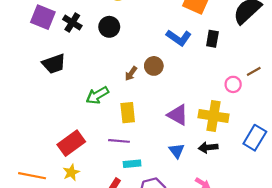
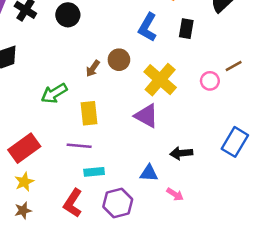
blue L-shape: (179, 38) -> (148, 27), turned 85
yellow cross: (214, 116) -> (160, 80), moved, turned 32
blue triangle: (177, 151) -> (149, 173), moved, turned -49

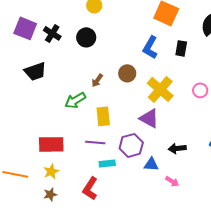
brown arrow: (93, 68) -> (97, 80), moved
red rectangle: (24, 148) -> (51, 144), turned 35
purple hexagon: (118, 203) -> (131, 145), moved

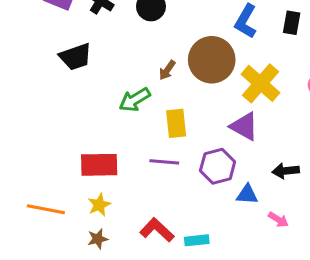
brown circle: (127, 73) -> (212, 60), size x1.8
cyan rectangle: (107, 163) -> (197, 240), moved
red L-shape: (90, 188) -> (157, 230), turned 100

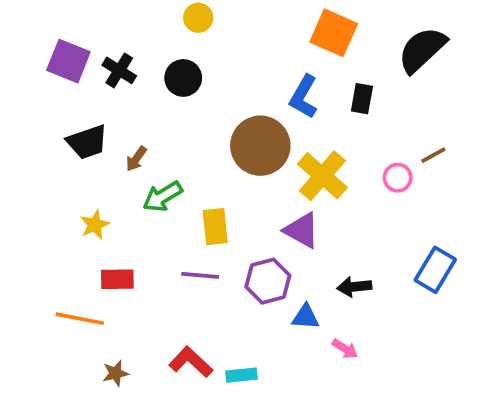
brown arrow: (167, 70) -> (136, 159), moved
red rectangle: (99, 165) -> (117, 279), size x0.7
yellow star: (99, 205) -> (95, 225), moved
orange line: (46, 209) -> (80, 319), moved

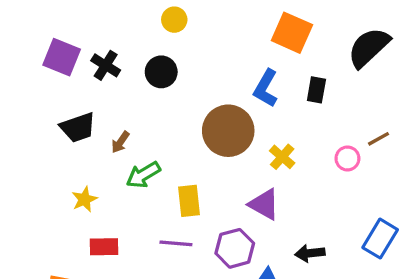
yellow cross: (322, 176) -> (282, 157), size x0.6

